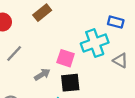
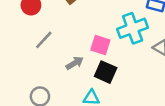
black square: (70, 83) -> (106, 72), turned 30

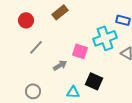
black square: (106, 72) -> (94, 81), moved

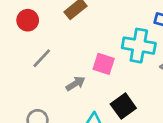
cyan cross: (105, 38) -> (139, 46), turned 30
black square: (94, 81) -> (123, 106), turned 30

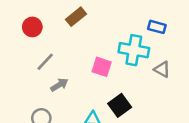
gray arrow: (76, 84) -> (59, 85), moved

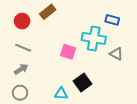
red circle: (32, 27) -> (22, 21), moved
gray line: (45, 62) -> (23, 48), turned 70
gray arrow: (59, 85) -> (21, 69), moved

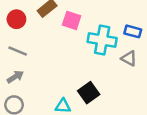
blue rectangle: (112, 20) -> (133, 31), moved
pink square: (68, 52) -> (72, 20), moved

